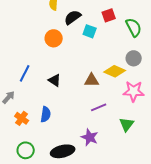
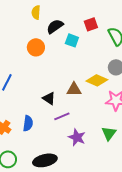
black triangle: (55, 80) -> (49, 98), moved
purple line: (99, 107) -> (62, 116), moved
purple star: (90, 137) -> (77, 137), moved

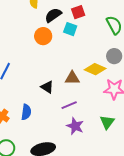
red square: (91, 24) -> (78, 12), moved
orange circle: (36, 47) -> (43, 36), moved
purple line: (62, 116) -> (69, 105), moved

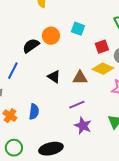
red square: (78, 12) -> (102, 47), moved
black semicircle: (53, 15) -> (31, 46), moved
black triangle: (47, 87) -> (54, 77), moved

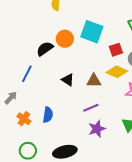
cyan square: (78, 29) -> (92, 32), size x1.6
purple star: (83, 126) -> (97, 129), turned 30

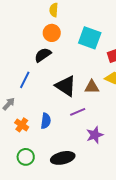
orange circle: (65, 39) -> (52, 33), moved
black triangle: (68, 80) -> (66, 86), size x1.6
purple line: (91, 108) -> (78, 112), moved

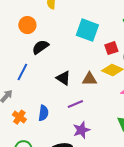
orange circle: (52, 33) -> (27, 25), moved
black triangle: (66, 86) -> (63, 78), size x0.7
purple star: (95, 135) -> (81, 130), moved

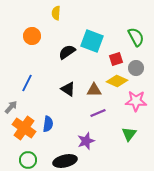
black semicircle: (40, 47) -> (67, 52), moved
purple line: (75, 104) -> (98, 113), moved
orange cross: (19, 117) -> (24, 128), size x1.6

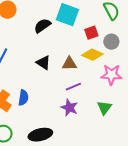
purple star: (86, 141) -> (69, 108), moved, turned -30

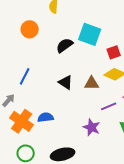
purple line: (73, 87) -> (109, 106), moved
blue semicircle: (23, 98) -> (46, 117), turned -105

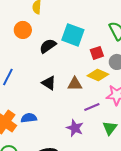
orange circle: (30, 29) -> (23, 30), moved

